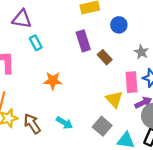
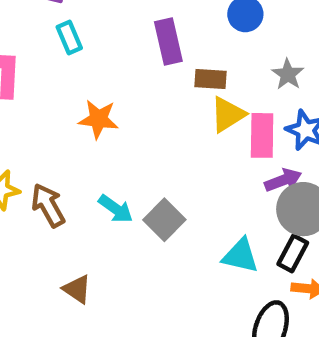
brown rectangle: (105, 57) -> (210, 79), turned -48
yellow triangle: (114, 99) -> (228, 114), moved, turned 36
gray square: (102, 126) -> (164, 220), moved

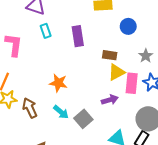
purple rectangle: (168, 41) -> (78, 36), moved
orange star: (98, 119) -> (58, 83), moved
purple arrow: (283, 180) -> (110, 100), moved

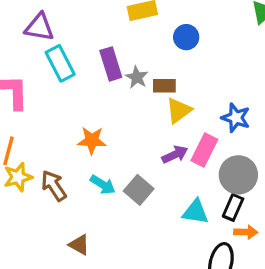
cyan rectangle: (46, 31) -> (60, 63), size x1.5
gray star: (146, 56) -> (137, 77), moved
pink rectangle: (132, 83) -> (204, 150), moved, turned 30

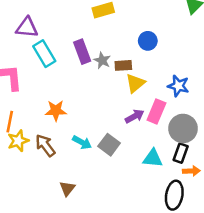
blue circle: (186, 37) -> (148, 41), moved
orange star: (92, 140) -> (56, 111), moved
brown triangle: (79, 245) -> (67, 189), turned 42

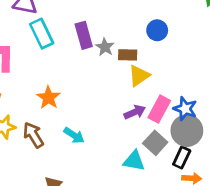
blue star: (178, 86) -> (185, 109), moved
orange star: (56, 111) -> (48, 98), turned 30
gray square: (109, 145) -> (155, 143), moved
cyan triangle: (153, 158) -> (134, 161), moved

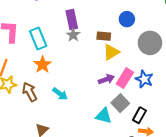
cyan rectangle: (42, 34) -> (38, 39), moved
gray star: (105, 47) -> (73, 35), moved
gray circle: (187, 131) -> (150, 43), moved

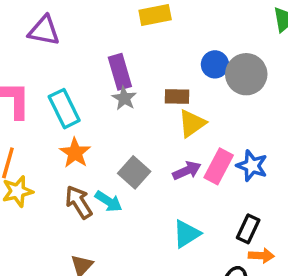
gray circle: (150, 43) -> (246, 74), moved
brown arrow: (30, 92) -> (79, 202), moved
gray square: (120, 103) -> (134, 172), moved
cyan triangle: (104, 116) -> (186, 234), turned -42

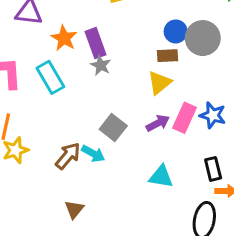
brown rectangle: (177, 97) -> (168, 56), moved
orange star: (75, 153) -> (64, 38), moved
brown arrow: (79, 202) -> (68, 156), turned 76
black rectangle: (248, 229) -> (213, 169), turned -35
cyan triangle: (186, 234) -> (161, 177), turned 45

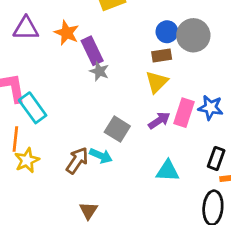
orange star: (64, 38) -> (67, 33), moved
cyan rectangle: (50, 77) -> (33, 108), moved
black rectangle: (213, 169) -> (216, 158), turned 40

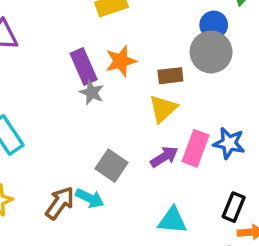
blue circle: (167, 32) -> (214, 25), moved
orange star: (67, 33) -> (121, 61), moved, turned 30

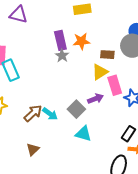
pink rectangle: (196, 148) -> (115, 85), moved, turned -48
gray square: (111, 166) -> (76, 109), moved
cyan triangle: (172, 220) -> (83, 134), moved

